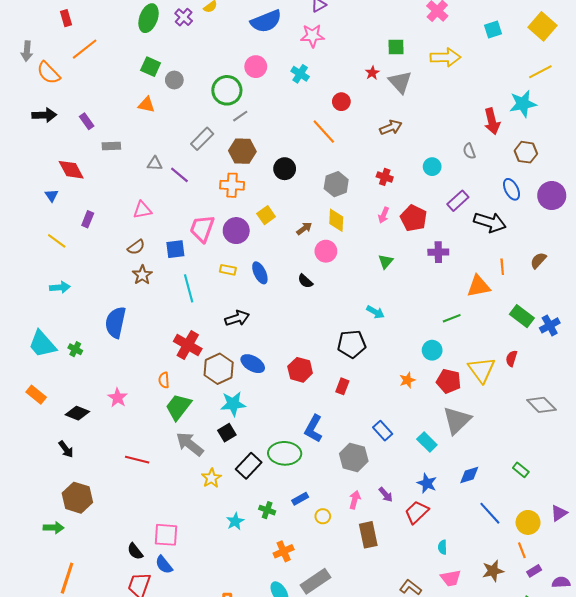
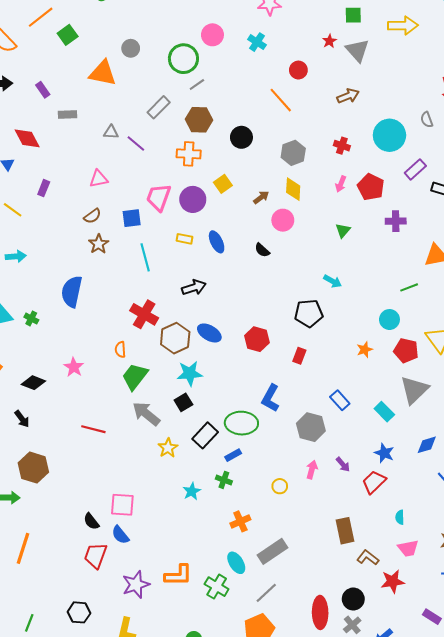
green square: (151, 67) -> (68, 35), moved, turned 30
orange triangle: (146, 105) -> (103, 73), size x1.6
cyan circle: (432, 167) -> (389, 135), size x1.8
blue rectangle: (300, 499) -> (233, 455), moved
brown rectangle: (368, 535) -> (345, 531), moved

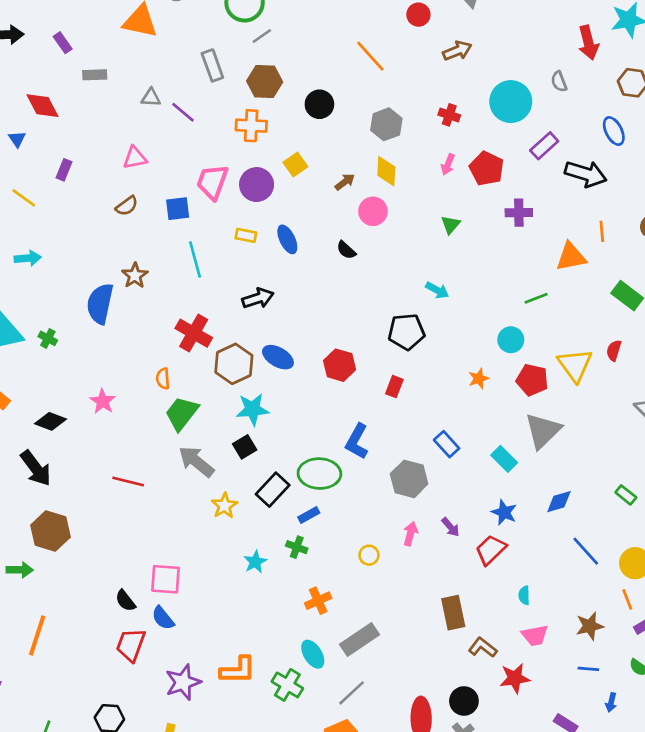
red circle: (298, 70) -> (418, 15), moved
gray rectangle: (159, 107) -> (212, 65), turned -65
brown star: (99, 244) -> (135, 276), moved
black arrow: (22, 419) -> (36, 468), size x1.6

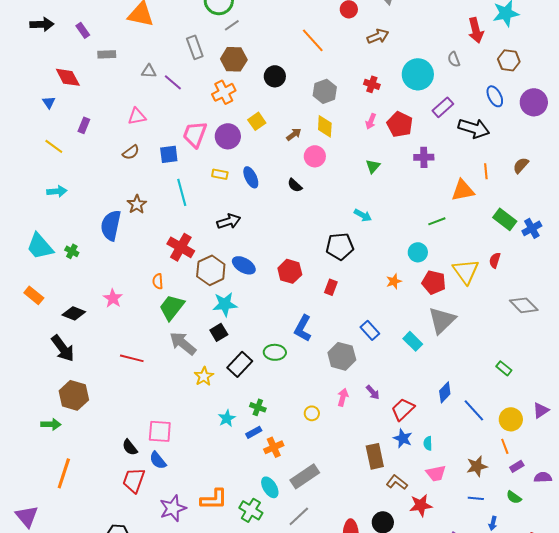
orange cross: (251, 126) -> (224, 92), turned -30
green ellipse: (319, 474) -> (275, 352), size x0.7
blue diamond: (559, 502) -> (445, 392), moved, turned -30
blue star: (504, 512) -> (403, 438), moved
blue rectangle: (309, 515) -> (254, 432), moved

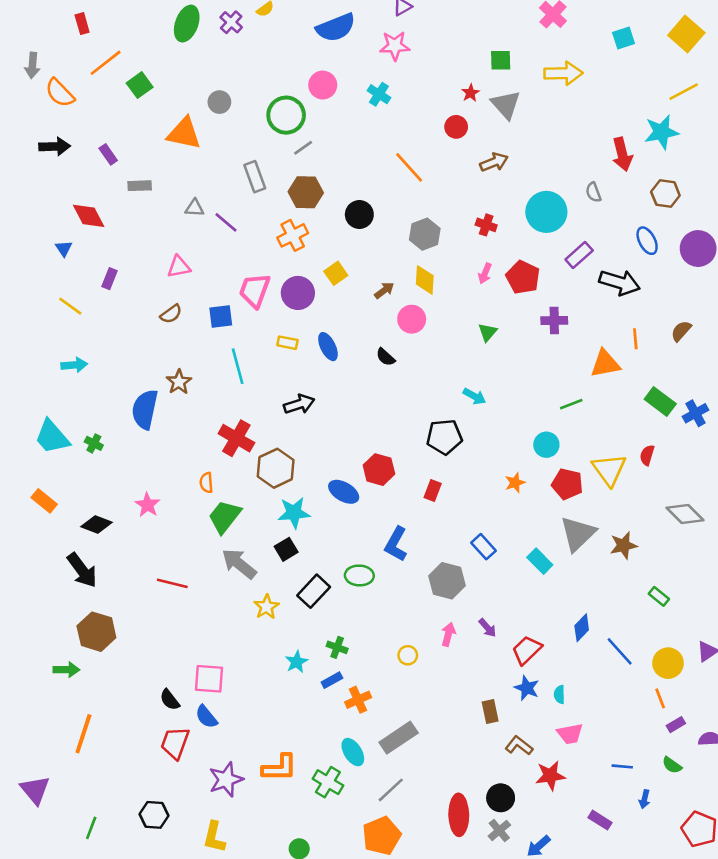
blue ellipse: (244, 265) -> (344, 492), moved
brown rectangle: (375, 456) -> (490, 712), size x0.7
brown star: (477, 466) -> (624, 545), moved

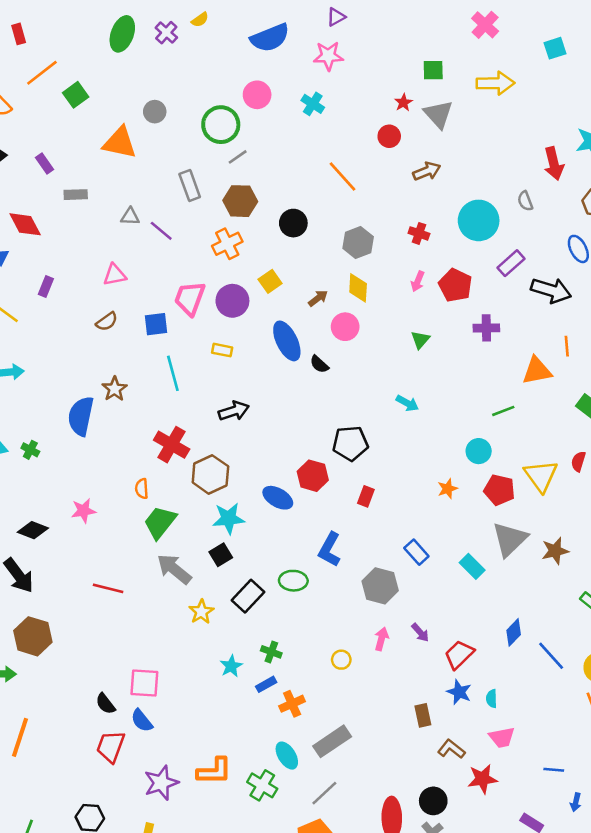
blue ellipse: (328, 347) -> (287, 341), moved, size x1.4
black pentagon: (444, 437) -> (350, 443), moved
pink star: (147, 505) -> (83, 511), turned 30

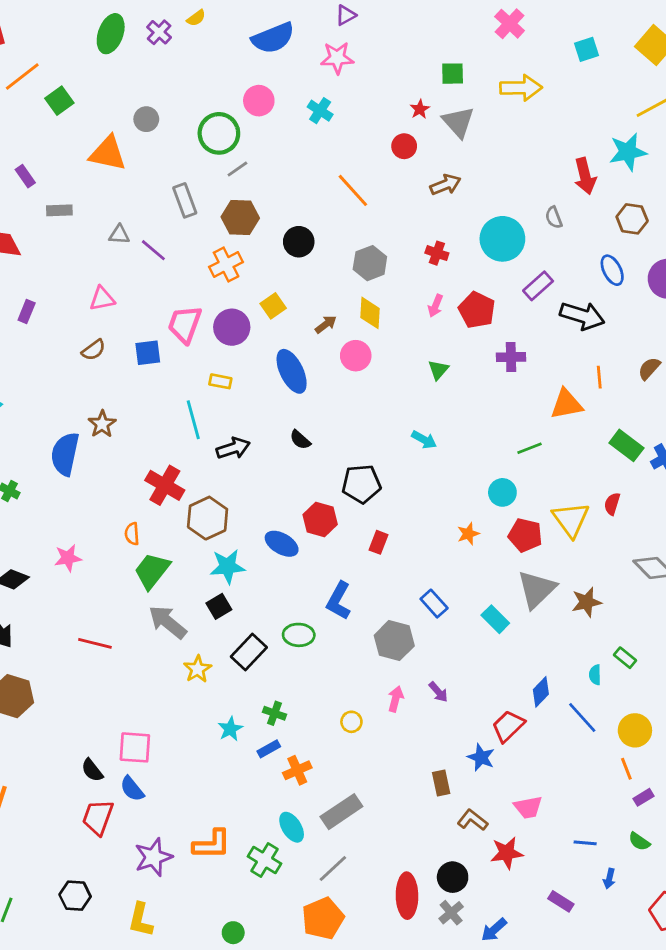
black semicircle: (319, 364) -> (300, 440), moved
cyan line: (173, 373) -> (193, 420), moved
red trapezoid: (459, 654) -> (508, 726), moved
cyan semicircle: (492, 699) -> (595, 675), moved

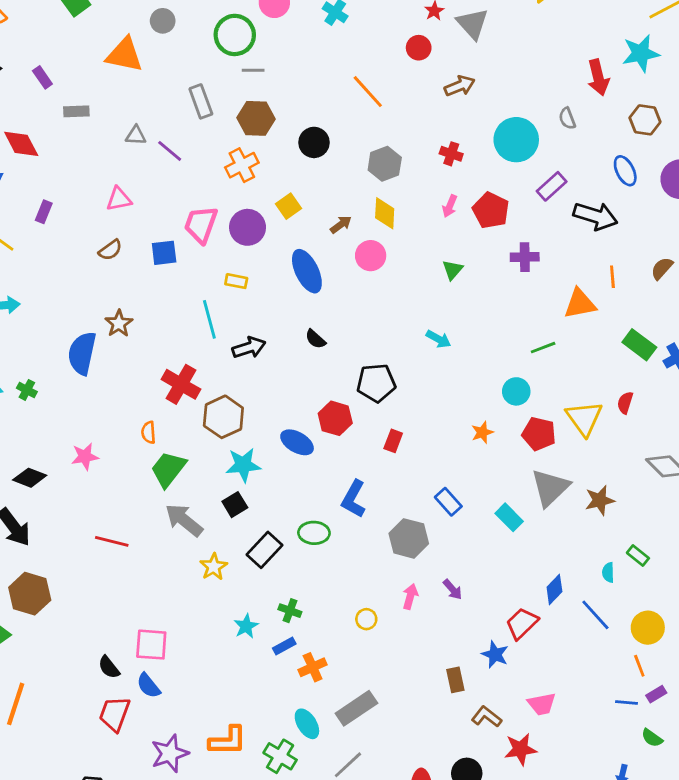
gray line: (237, 169) -> (253, 70), turned 35
blue line: (585, 843) -> (627, 703), moved

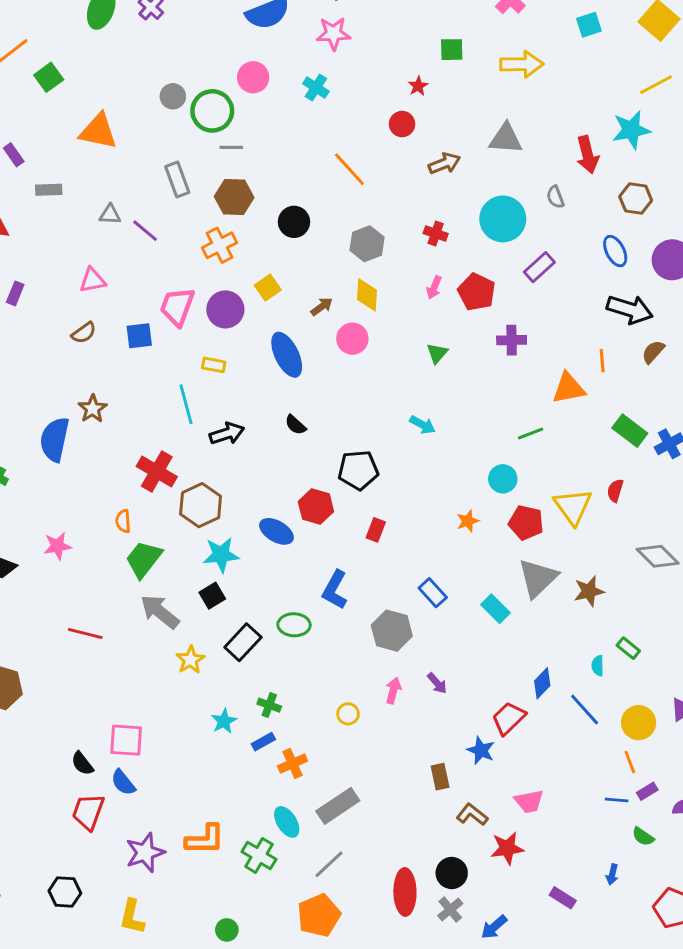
gray circle: (163, 21) -> (173, 96), moved
gray triangle: (472, 24) -> (506, 139), moved, turned -44
black arrow: (595, 216) -> (630, 309), moved

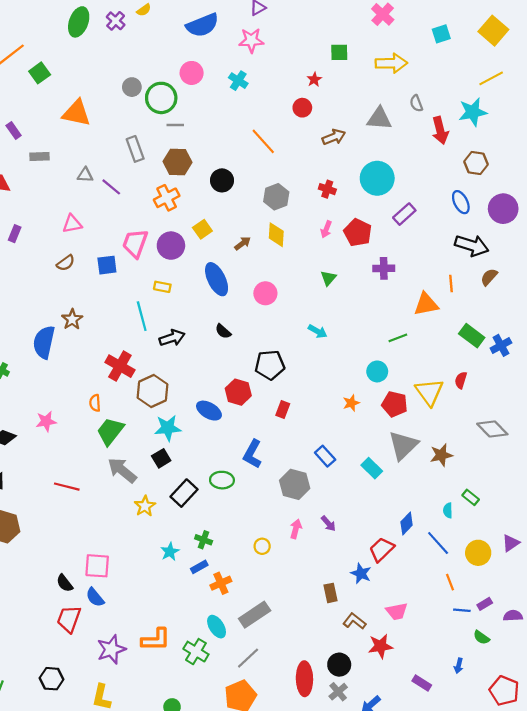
gray semicircle: (555, 197) -> (416, 103), moved
pink circle: (352, 339) -> (265, 293), moved
orange line: (630, 762) -> (450, 582), moved

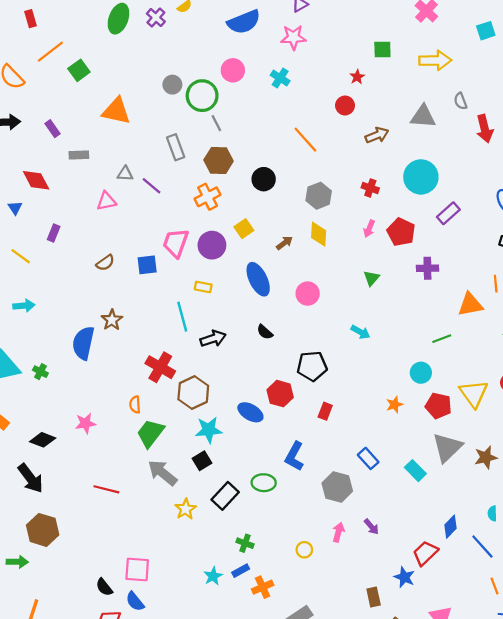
gray line: (175, 125) -> (216, 123), turned 63
pink triangle: (72, 224) -> (106, 201), moved
cyan star: (170, 552) -> (213, 576), moved

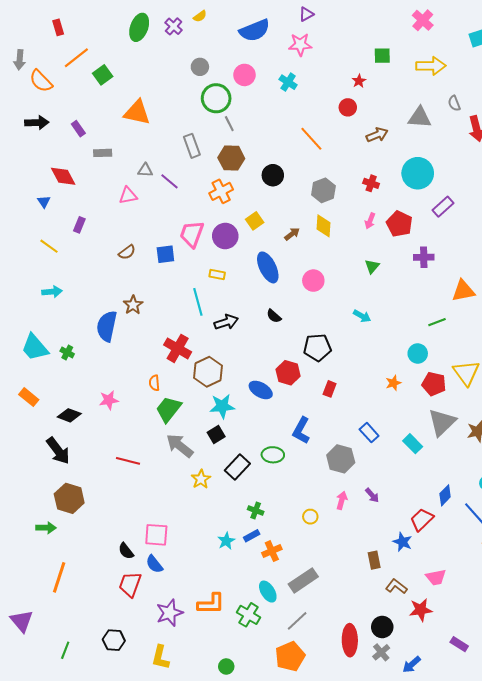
gray circle: (172, 85) -> (200, 67), moved

